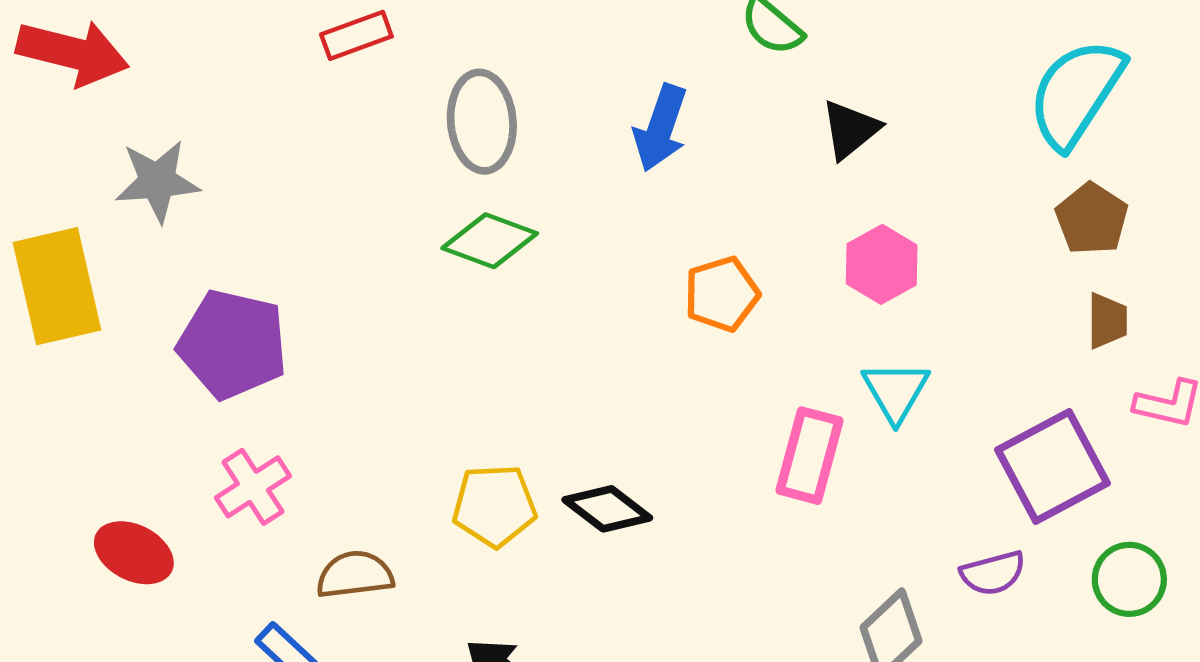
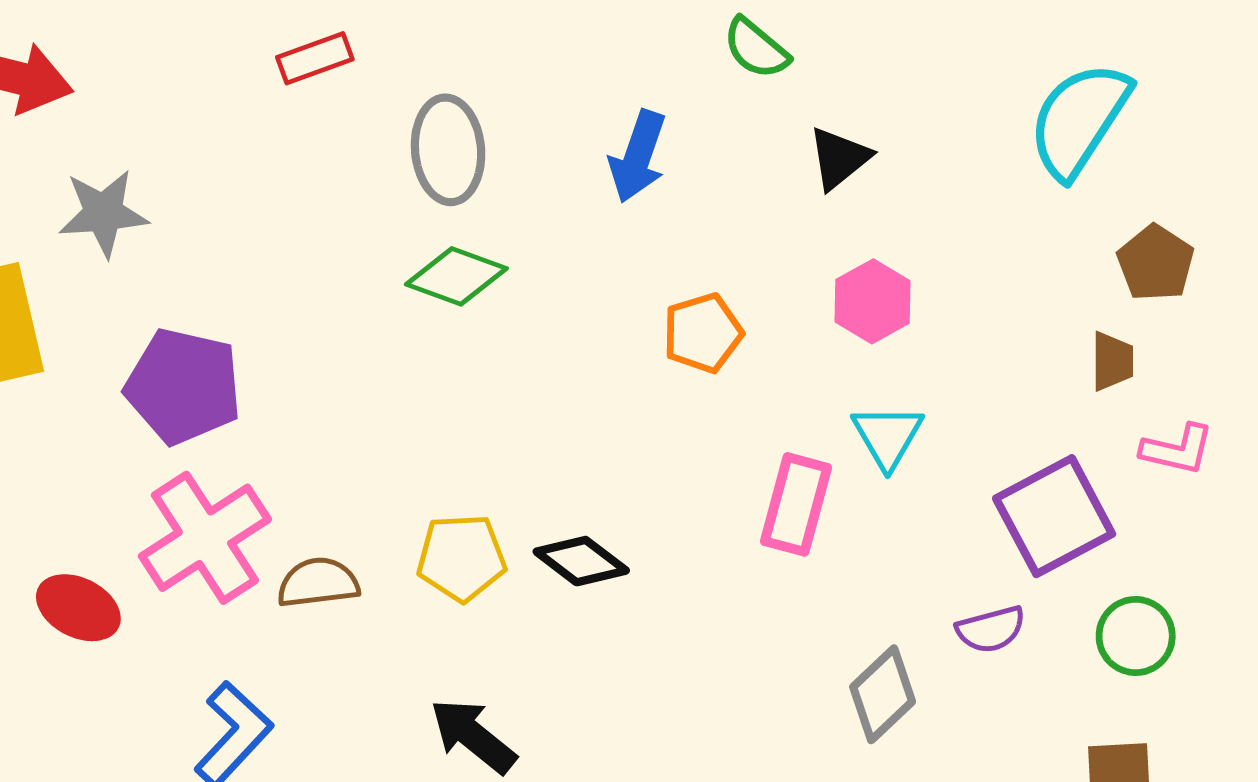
brown pentagon: (1092, 219) -> (1156, 263), moved
pink cross: (253, 487) -> (205, 538), size x1.6
brown semicircle: (355, 575) -> (318, 583), moved

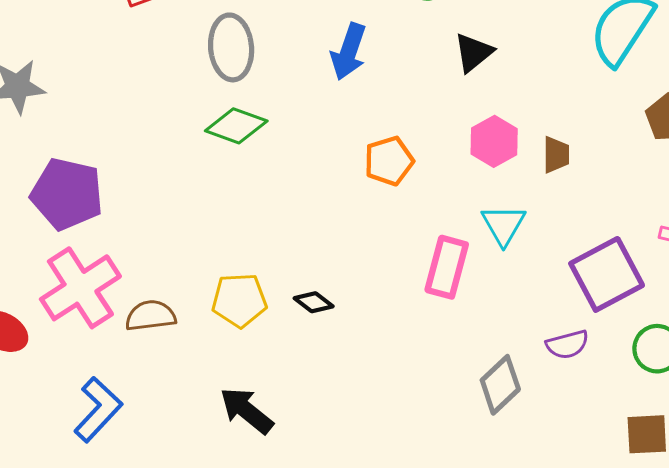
brown trapezoid: (1112, 361) -> (556, 155), moved
black diamond: (581, 561) -> (314, 302), size x0.7

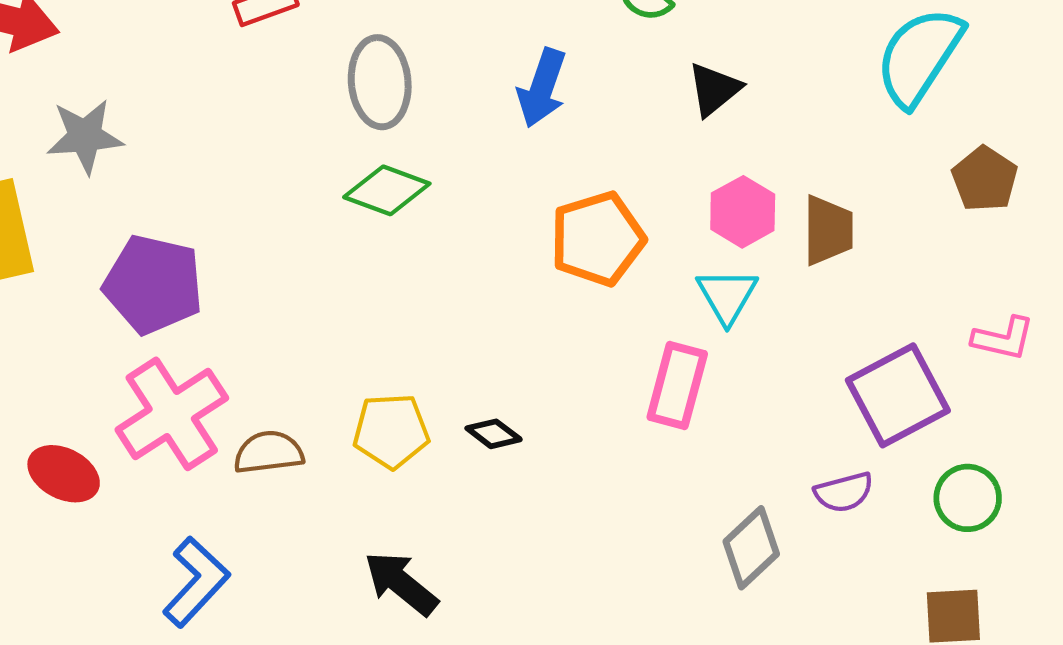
brown trapezoid: (556, 155) -> (828, 230), size x1.4
orange pentagon: (389, 161) -> (598, 239), size x1.4
cyan triangle: (503, 225) -> (727, 296), moved

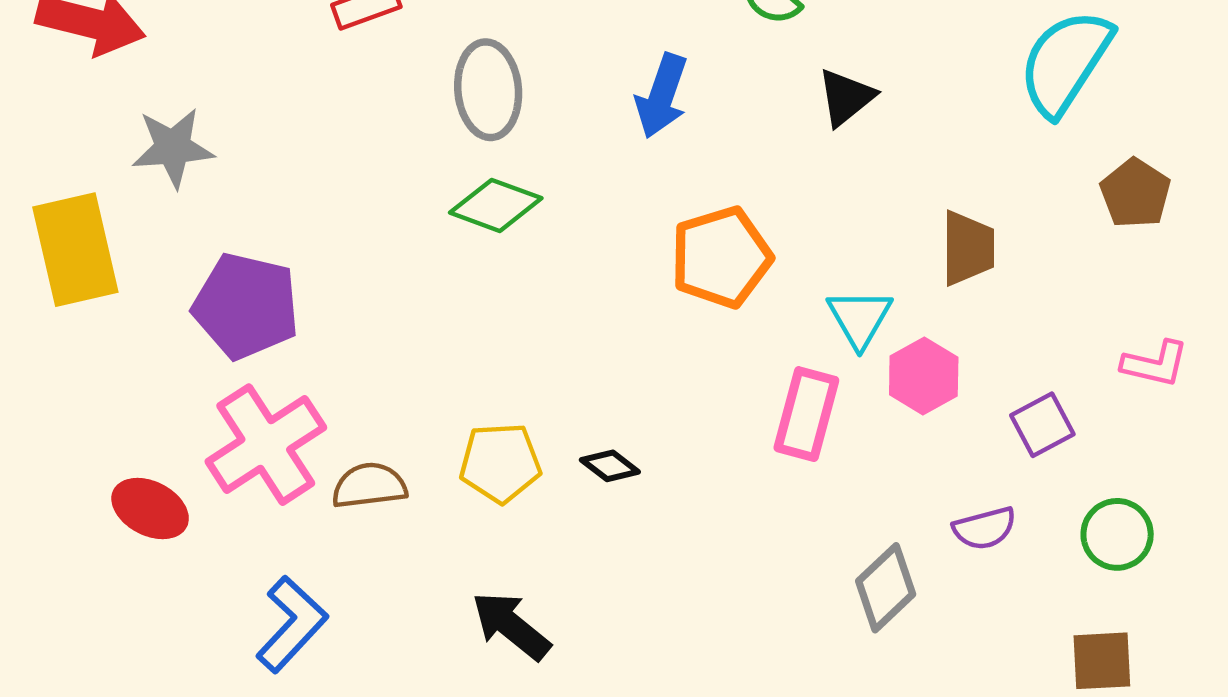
pink hexagon: (743, 212) -> (924, 376), moved
purple square: (898, 395) -> (1042, 425), size x0.6

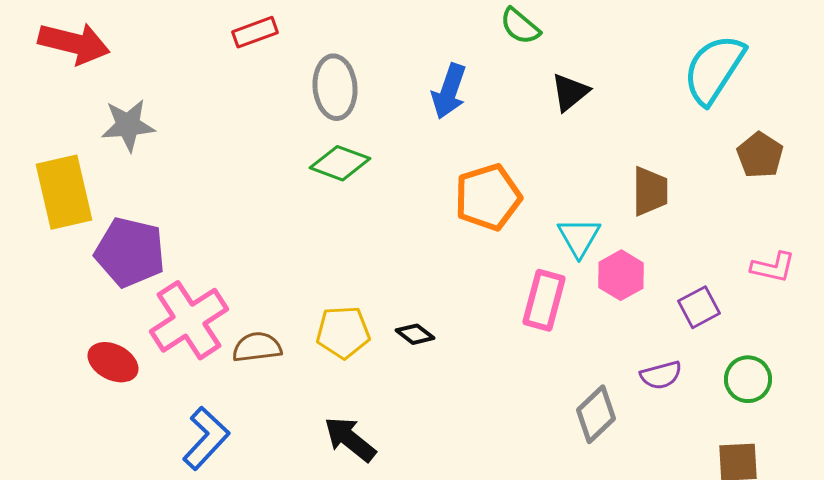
purple pentagon: (246, 306) -> (130, 252), moved

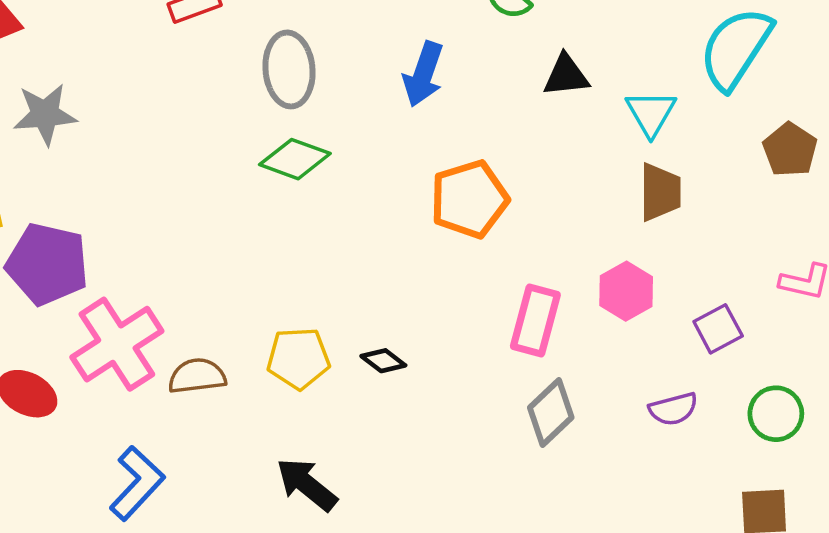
black triangle: (570, 92) -> (566, 75), turned 33
cyan triangle: (579, 237) -> (651, 113), moved
gray diamond: (596, 414) -> (551, 413), moved

